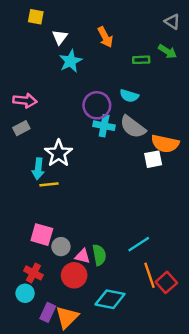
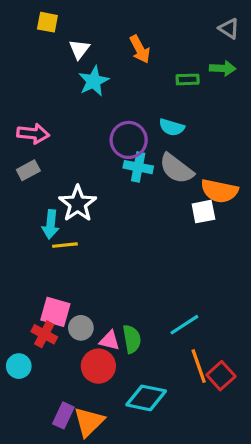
green arrow: (167, 51) -> (223, 68), turned -30
red cross: (33, 273) -> (44, 334), moved
cyan circle: (25, 293) -> (19, 366), moved

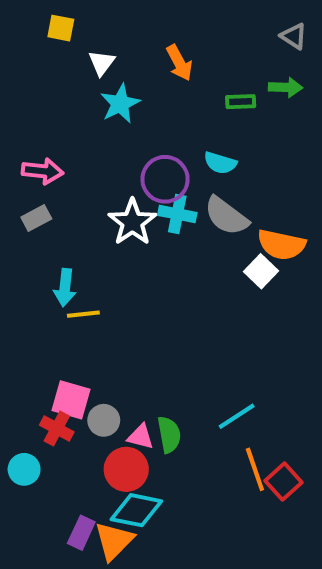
white star: (78, 204) -> (132, 222), moved
white square: (203, 212) -> (261, 271), turned -35
cyan diamond: (146, 398) -> (136, 510), moved

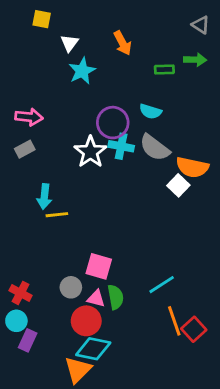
pink square: (71, 400) -> (99, 266), moved
red cross: (57, 428) -> (21, 293), moved
purple rectangle: (81, 533) -> (28, 340), moved

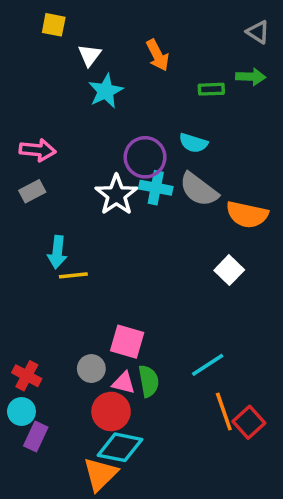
white square: (178, 185) -> (229, 270), moved

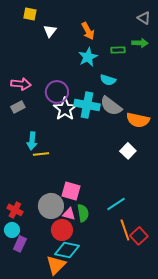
cyan star: (106, 91) -> (88, 57), moved
purple circle: (145, 157) -> (57, 92), moved
cyan cross: (156, 188) -> (87, 105), size x1.4
gray circle: (91, 369) -> (51, 206), size x1.6

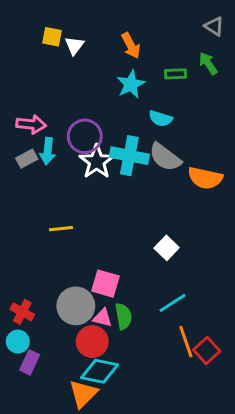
yellow square: (30, 14) -> (52, 37), moved
green arrow: (140, 43) -> (208, 63), turned -126
cyan arrow: (32, 141) -> (48, 151), moved
white square: (128, 151) -> (167, 248), moved

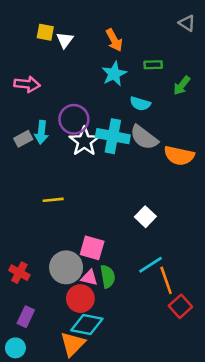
green arrow: (208, 63) -> (182, 85), moved, turned -108
pink arrow: (31, 124) -> (27, 84), moved
cyan circle: (18, 342) -> (15, 348), moved
orange line: (186, 342) -> (166, 280), moved

